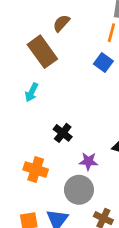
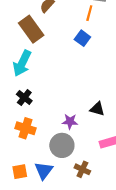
cyan arrow: (32, 92) -> (22, 63), size x1.6
black cross: (63, 133) -> (24, 98), moved

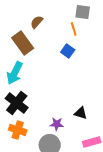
orange line: (89, 13) -> (74, 29), turned -32
black cross: (24, 98) -> (17, 103), size x1.6

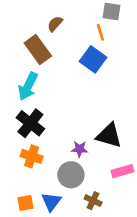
blue square: (68, 51) -> (93, 59), size x1.5
black triangle: (81, 113) -> (109, 135), size x1.6

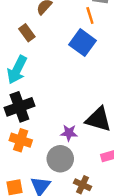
brown rectangle: (38, 50) -> (27, 33), size x0.6
black cross: (30, 123) -> (19, 107), turned 32

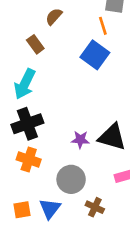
purple star: (69, 133) -> (80, 140), moved

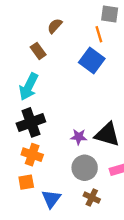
gray circle: (71, 179) -> (85, 168), moved
orange square: (22, 210) -> (26, 182), moved

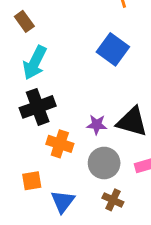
brown rectangle: (38, 51) -> (24, 21), moved
blue square: (92, 61) -> (113, 49), moved
orange cross: (32, 155) -> (60, 144), moved

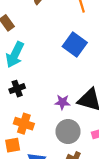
black cross: (38, 107) -> (17, 89), size x0.6
orange cross: (60, 144) -> (24, 124), moved

